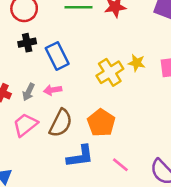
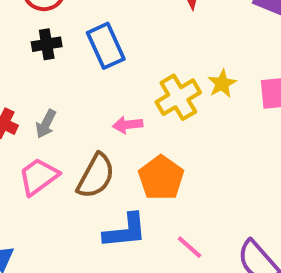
blue rectangle: (57, 56) -> (106, 46), moved
yellow star: (137, 63) -> (222, 84), turned 30
pink arrow: (53, 90) -> (128, 125), moved

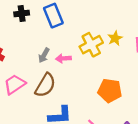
gray arrow: (46, 124) -> (44, 55), moved
orange pentagon: (161, 178) -> (110, 91), moved, turned -30

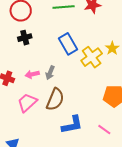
blue rectangle: (53, 16) -> (68, 44), moved
pink arrow: (63, 58) -> (32, 74), moved

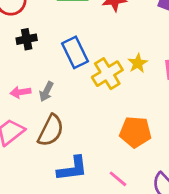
black cross: (25, 38) -> (27, 39), moved

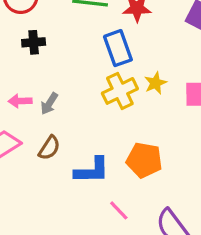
blue rectangle: (75, 52) -> (118, 48), moved
brown semicircle: (51, 131) -> (49, 148), size x0.7
blue L-shape: (72, 169) -> (92, 170), moved

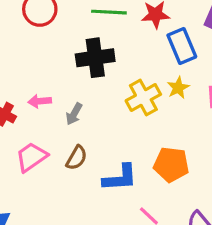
black cross: (34, 42) -> (95, 58), moved, size x1.6
blue rectangle: (118, 48) -> (182, 46), moved
pink arrow: (20, 101) -> (40, 101), moved

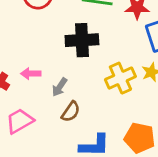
brown semicircle: (77, 158) -> (71, 112), moved

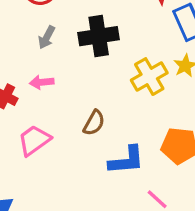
gray arrow: (60, 87) -> (47, 37), moved

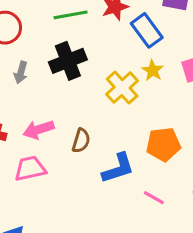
pink arrow: (42, 82) -> (39, 130), moved, size x1.4
pink trapezoid: (34, 140) -> (30, 169), turned 36

